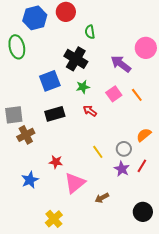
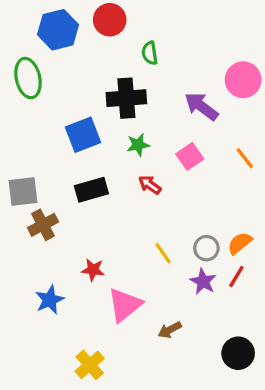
black cross: (76, 59) -> (126, 98), turned -35
orange line: (137, 95) -> (245, 158), moved
orange semicircle: (144, 135) -> (240, 243), moved

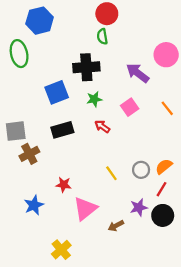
red circle: (110, 20) -> (107, 14), moved
purple star: (203, 282) -> (139, 207), moved, turned 30
black circle: (238, 353) -> (163, 215), moved

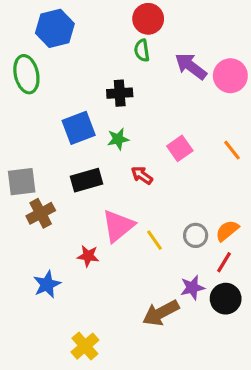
black cross: (86, 67) -> (120, 93), size x0.7
purple arrow: (138, 73) -> (191, 66), moved
green star: (94, 99) -> (118, 139), moved
pink triangle: (85, 209) -> (118, 226), moved
brown arrow: (116, 226) -> (161, 313), size x1.6

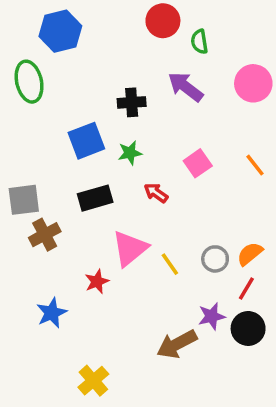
green semicircle: (142, 50) -> (199, 42), moved
purple arrow: (191, 66) -> (186, 87), moved
red star: (88, 256) -> (97, 282), turned -30

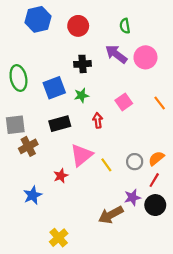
red circle: (163, 21) -> (78, 26), moved
green ellipse: (29, 82) -> (18, 78), moved
pink circle: (253, 83) -> (145, 57), moved
red arrow: (156, 193) -> (98, 120), turned 48

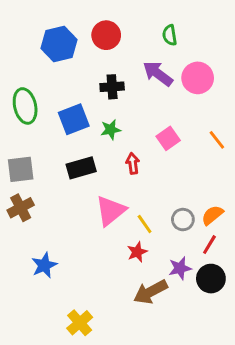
blue hexagon: (38, 19) -> (59, 44), moved
brown cross: (28, 146) -> (21, 208), moved
red star: (61, 176) -> (137, 252), moved

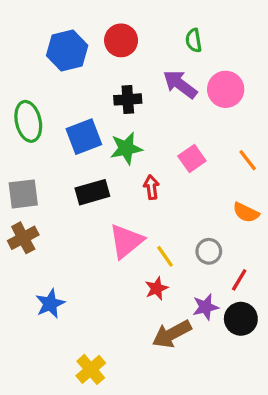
green star: (111, 130) -> (126, 148), size x1.4
orange semicircle: (212, 215) -> (246, 212), moved, turned -115

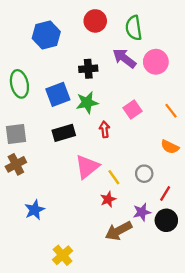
red circle: (121, 40) -> (95, 21), moved
green semicircle: (194, 40) -> (134, 28), size x1.5

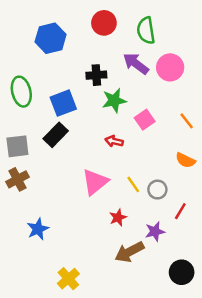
green star: (87, 103) -> (114, 101), moved
red arrow: (105, 129) -> (114, 141), turned -70
black rectangle: (64, 133) -> (56, 135), moved, turned -30
yellow line: (114, 177) -> (133, 184), moved
black circle: (166, 220) -> (182, 272), moved

